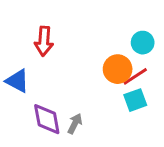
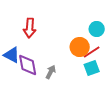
purple diamond: (47, 119) -> (28, 65), moved
gray arrow: (75, 124) -> (51, 72), moved

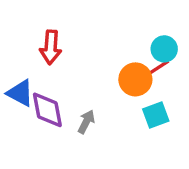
red line: (92, 52) -> (156, 69), moved

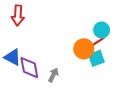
red arrow: (51, 47) -> (18, 15), moved
cyan square: (156, 115) -> (96, 58), moved

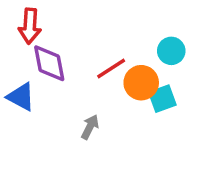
red line: (96, 43) -> (111, 69), moved
purple diamond: (29, 68) -> (49, 63), moved

